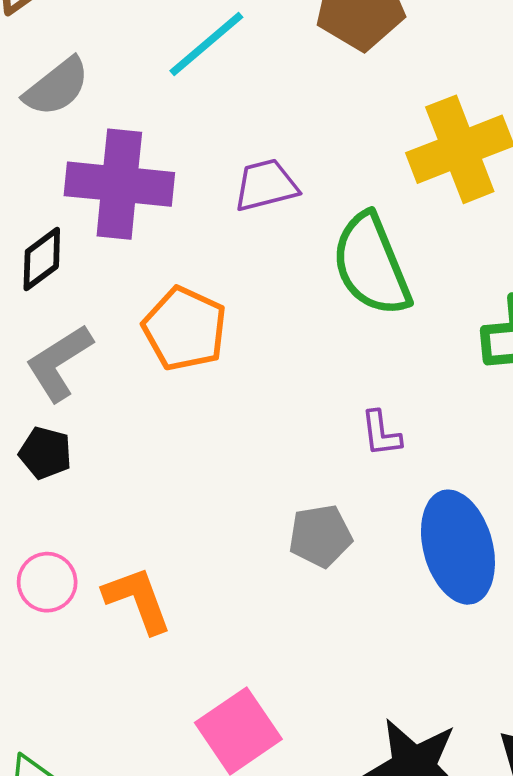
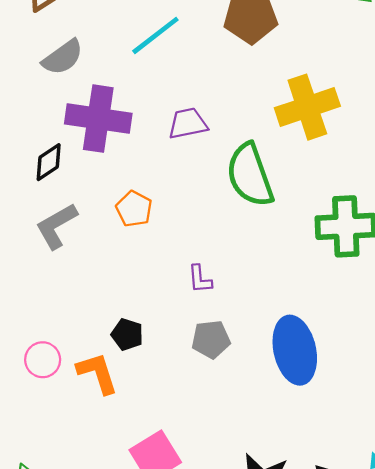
orange pentagon: (185, 329) -> (134, 209), size x0.7
purple L-shape: (381, 434) -> (200, 279), moved
black pentagon: (45, 453) -> (127, 334), moved

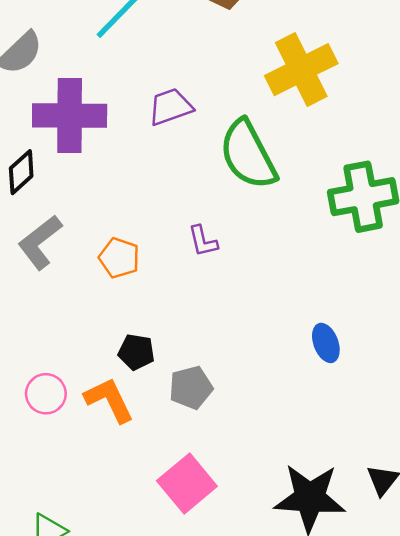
orange pentagon: (134, 209) -> (119, 258), moved
purple L-shape: (200, 279) -> (203, 241), moved
gray pentagon: (211, 339) -> (191, 387), moved
blue ellipse: (295, 350) -> (326, 343), size x0.5

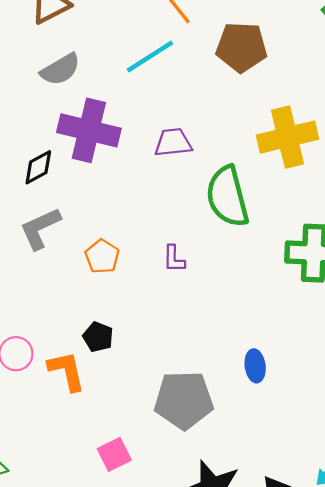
gray pentagon: (191, 387) -> (184, 400), moved, size x1.6
pink square: (187, 484) -> (114, 454), size x0.7

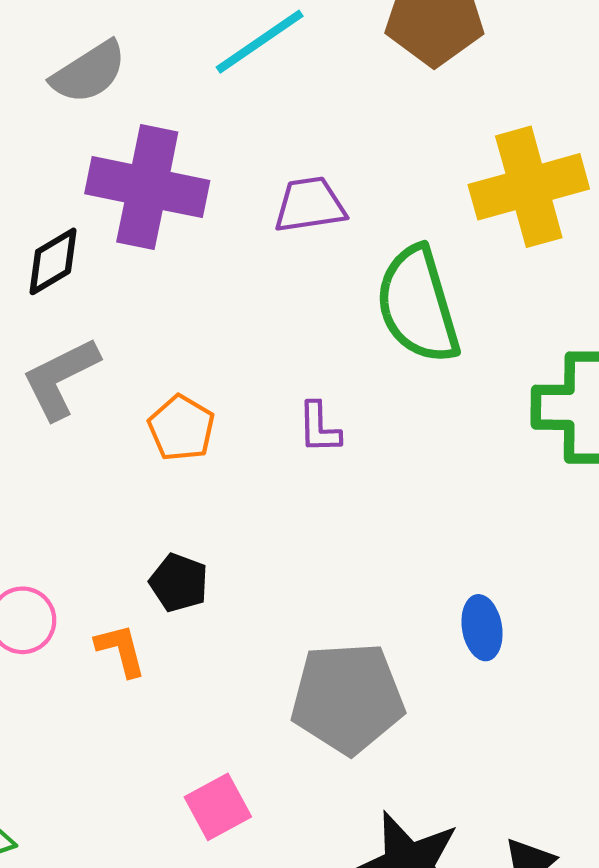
orange L-shape: (67, 371) -> (121, 650), size x0.7

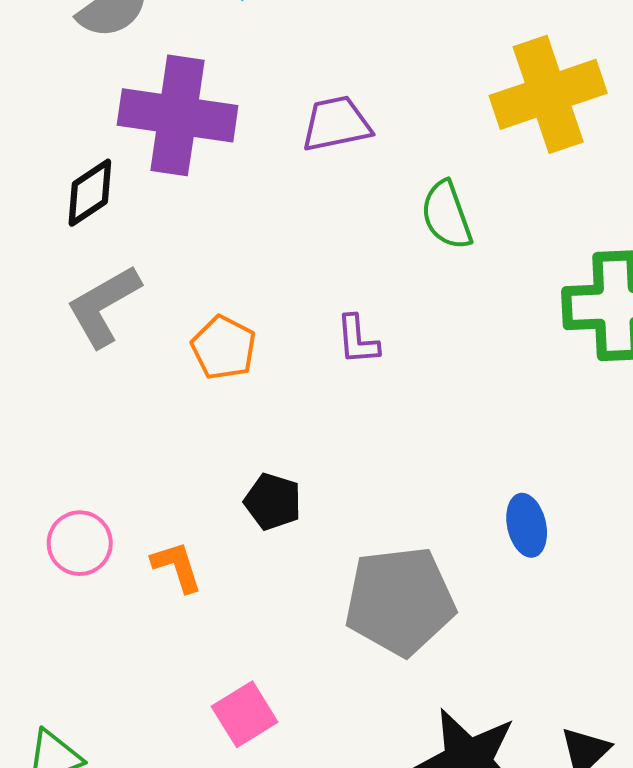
green semicircle: (418, 305) -> (447, 215), size x0.6
black pentagon: (179, 583) -> (273, 502), moved
pink square: (218, 807) -> (245, 714), moved

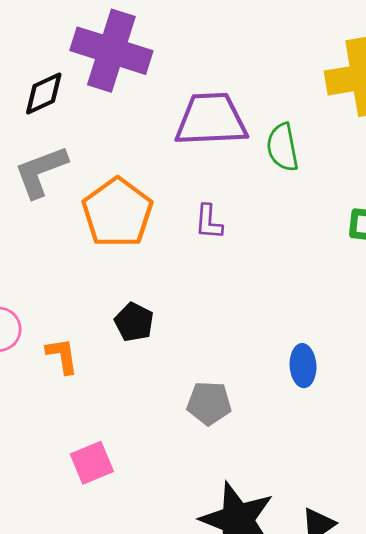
purple trapezoid: (336, 124) -> (211, 120), moved, size x1.5
orange pentagon: (224, 348) -> (117, 213), size x1.6
gray pentagon: (400, 601) -> (209, 403), size x0.6

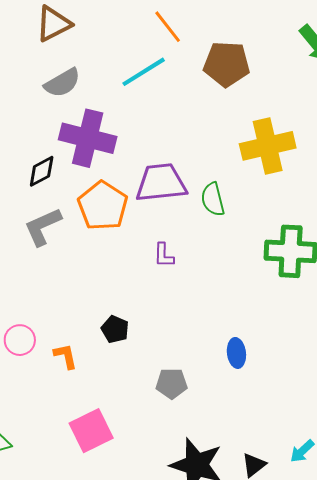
orange pentagon: (117, 213) -> (103, 206), moved
pink square: (92, 463) -> (91, 431), size x1.4

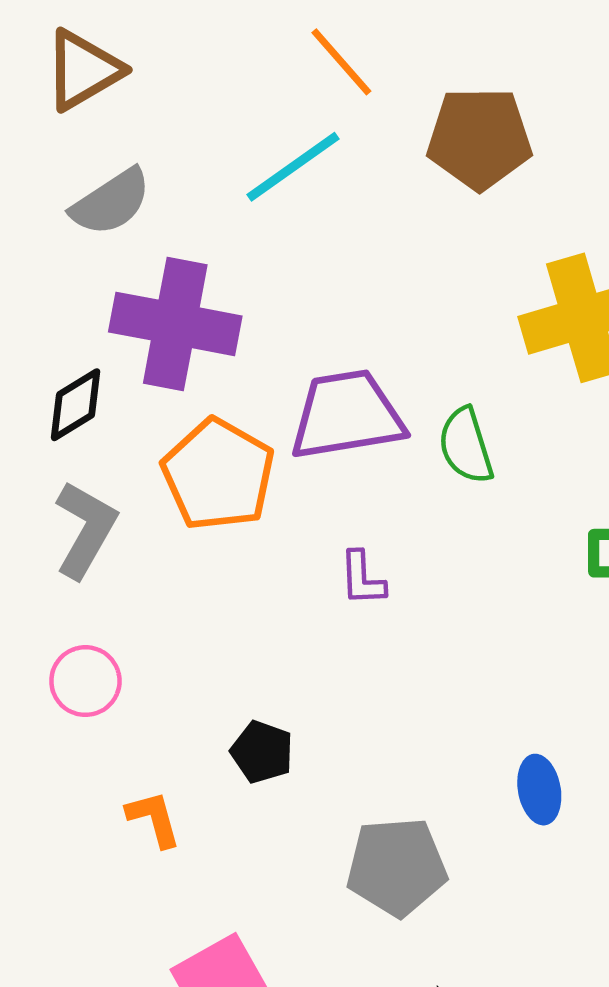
gray L-shape: (43, 227) -> (85, 529), turned 147
pink circle: (20, 340) -> (85, 681), moved
gray pentagon: (172, 383) -> (397, 867), size x1.4

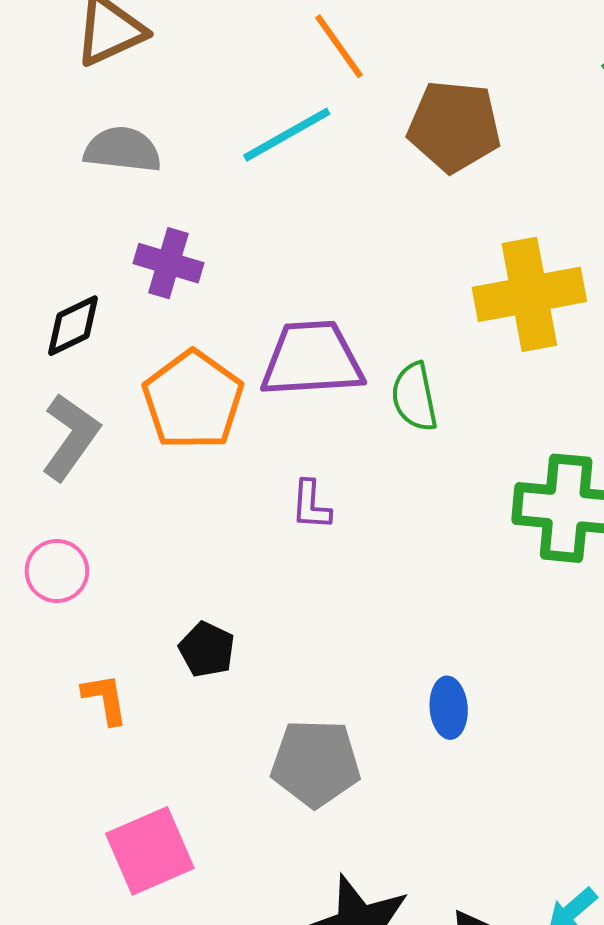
gray semicircle: (111, 202) -> (123, 150), turned -146
purple cross: (175, 324) -> (168, 263), size x0.6

